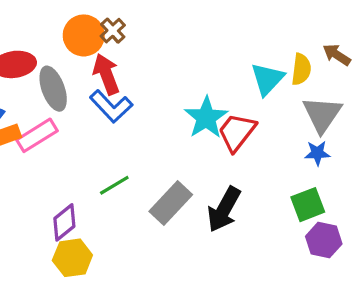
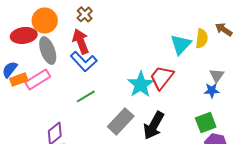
orange circle: (84, 35) -> (45, 20), moved
gray triangle: (322, 114) -> (217, 75), moved, size x0.6
cyan star: (206, 118) -> (141, 84), moved
green line: (114, 185) -> (86, 96), moved

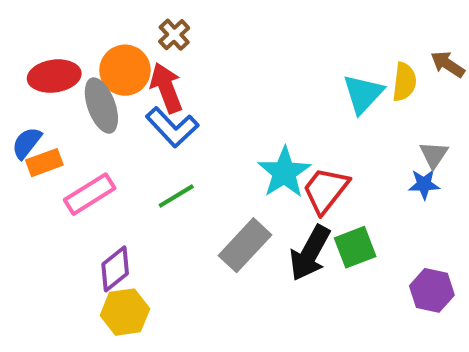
orange circle: (45, 20) -> (125, 70), moved
red trapezoid: (162, 77) -> (326, 190), moved
pink rectangle: (38, 79) -> (90, 194), moved
green square: (206, 122) -> (355, 247), moved

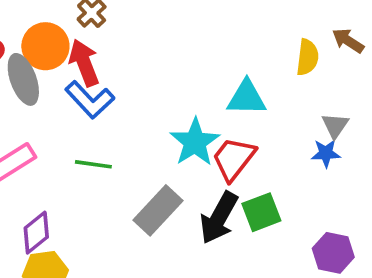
cyan triangle: (363, 94) -> (247, 98), moved, turned 48
green line: (176, 196) -> (93, 164), turned 39

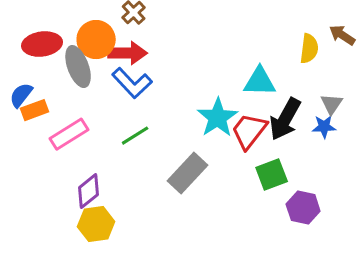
red arrow: (84, 63) -> (128, 53), turned 111
green line: (93, 164) -> (135, 136), turned -40
black arrow: (219, 218) -> (285, 119), moved
purple hexagon: (333, 253) -> (303, 208), moved

